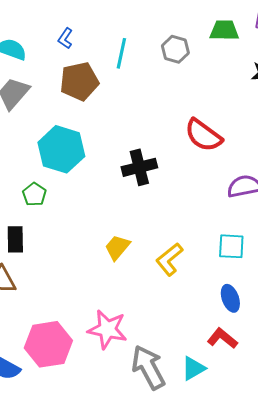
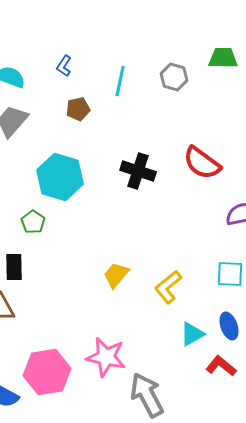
brown pentagon: (79, 81) -> (78, 109), size x0.6
black cross: (139, 167) -> (138, 171), moved, turned 32
cyan triangle: (193, 368) -> (192, 334), moved

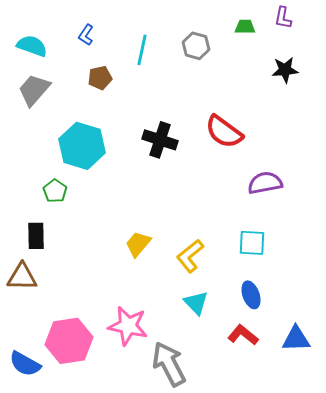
green trapezoid: (223, 58) -> (245, 27), size x0.7
cyan triangle: (192, 334) -> (196, 303), moved, turned -44

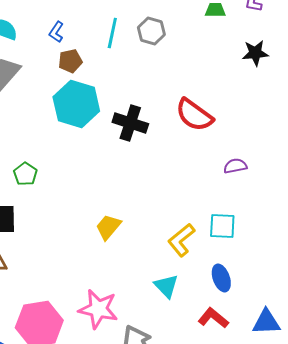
blue L-shape: (86, 35) -> (56, 32), moved
gray hexagon: (196, 46) -> (151, 31), moved
cyan hexagon: (82, 146) -> (76, 104), moved
purple semicircle: (265, 183) -> (235, 166), size x0.7
yellow L-shape: (190, 256) -> (181, 240), moved

